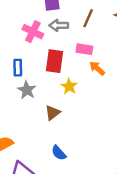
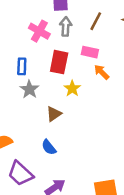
gray arrow: (59, 25) -> (66, 26), turned 90
blue semicircle: (59, 153) -> (49, 147), moved

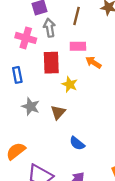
gray star: (29, 89) -> (31, 107), moved
blue semicircle: (49, 147) -> (77, 143), moved

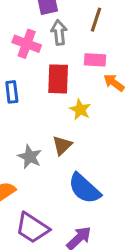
gray star: (31, 107) -> (30, 157), moved
blue semicircle: (77, 143) -> (84, 188), size x1.6

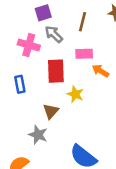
gray arrow: (59, 32) -> (54, 34), turned -36
brown triangle: (62, 145) -> (51, 111), moved

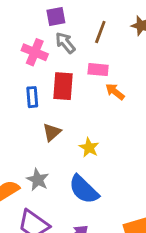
blue rectangle: (20, 84) -> (32, 97), moved
yellow star: (75, 94) -> (89, 148), moved
gray star: (38, 135) -> (38, 180), moved

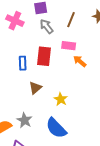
pink cross: (35, 52) -> (15, 21), moved

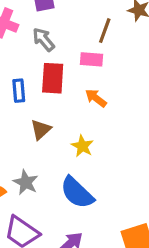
brown line: (71, 20) -> (105, 31), moved
gray arrow: (47, 26) -> (43, 39), moved
orange arrow: (80, 61) -> (96, 98), moved

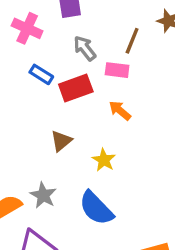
gray arrow: (43, 39) -> (85, 48), moved
red rectangle: (53, 78) -> (76, 88), turned 64
blue rectangle: (19, 91) -> (41, 74), moved, turned -55

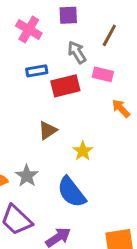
brown line: (132, 41) -> (109, 35), moved
blue rectangle: (41, 74) -> (37, 71), turned -48
orange arrow: (120, 111) -> (121, 108), moved

